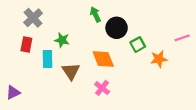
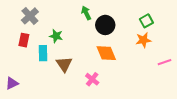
pink line: (182, 38) -> (165, 62), moved
green square: (138, 45) -> (146, 21), moved
orange diamond: (103, 59) -> (106, 53), moved
orange star: (159, 59) -> (143, 40), moved

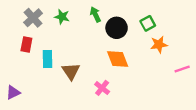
green square: (146, 21) -> (148, 23), moved
green star: (56, 36) -> (62, 17), moved

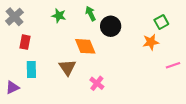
gray cross: (33, 18) -> (14, 17), moved
green square: (148, 23) -> (161, 22), moved
cyan rectangle: (48, 59) -> (31, 70), moved
orange diamond: (118, 59) -> (85, 46), moved

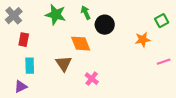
green star: (59, 16) -> (56, 15), size x1.5
green square: (161, 22) -> (162, 21), moved
purple triangle: (12, 87) -> (21, 87), moved

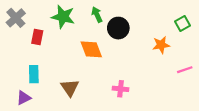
red rectangle: (24, 40) -> (37, 37), moved
brown triangle: (64, 64) -> (70, 88), moved
pink cross: (92, 79) -> (121, 89), moved, turned -32

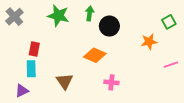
green arrow: (97, 14) -> (90, 14), turned 32
red rectangle: (37, 37) -> (34, 49), moved
orange diamond: (91, 49) -> (95, 55), moved, turned -45

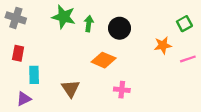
green arrow: (90, 14) -> (89, 24), moved
gray cross: (14, 17) -> (16, 18), turned -30
red rectangle: (34, 49) -> (18, 53), moved
pink line: (171, 65) -> (188, 59), moved

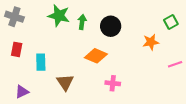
pink line: (188, 59) -> (175, 64), moved
cyan rectangle: (34, 75) -> (41, 62), moved

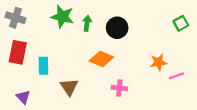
orange star: (151, 42) -> (158, 62), moved
red rectangle: (17, 49) -> (18, 52), size x1.5
pink line: (175, 64) -> (176, 76), moved
purple triangle: (22, 92) -> (23, 97), turned -48

